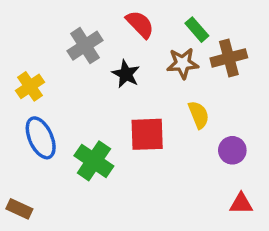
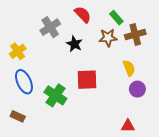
yellow semicircle: (199, 115) -> (129, 68), moved
red triangle: (241, 204) -> (128, 126), moved
brown rectangle: (19, 209) -> (18, 116), moved

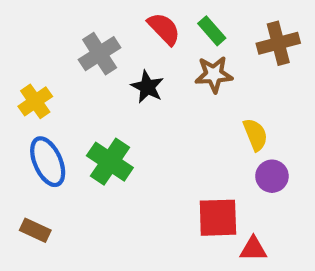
green rectangle: (116, 18) -> (212, 31), moved
brown cross: (135, 34) -> (278, 43), moved
red square: (87, 80) -> (218, 218), moved
green cross: (55, 95) -> (110, 162), moved

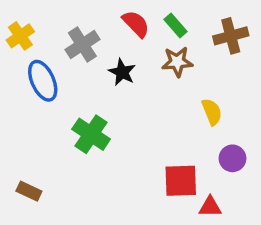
yellow cross: (35, 101) -> (20, 36), moved
blue ellipse: (48, 162) -> (43, 81), moved
purple circle: (272, 176) -> (232, 158), moved

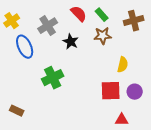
yellow semicircle: (212, 112) -> (123, 65), turned 35
green cross: (91, 134) -> (53, 78), turned 30
red square: (181, 181) -> (111, 91), moved

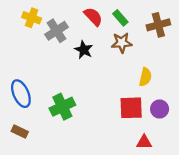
yellow cross: (12, 21) -> (32, 18), moved, turned -35
blue ellipse: (25, 47) -> (21, 94), moved
green cross: (53, 78) -> (62, 107), moved

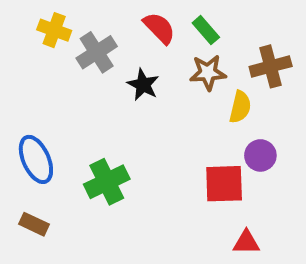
brown cross: (158, 25) -> (271, 66), moved
yellow semicircle: (145, 77) -> (240, 107), moved
purple circle: (160, 109) -> (260, 155), moved

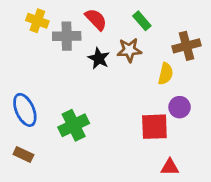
red semicircle: (159, 28) -> (96, 19), moved
gray cross: (97, 52) -> (67, 36), turned 32
brown star: (208, 73) -> (129, 50), moved

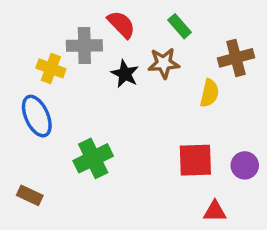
yellow cross: (37, 21) -> (51, 68), moved
purple circle: (180, 107) -> (245, 165), moved
blue ellipse: (25, 110) -> (37, 116), moved

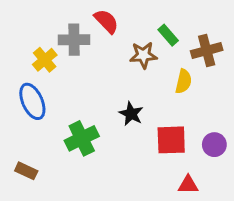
green rectangle: (180, 26) -> (168, 35), moved
yellow cross: (51, 68) -> (45, 60), turned 30
black star: (125, 74) -> (131, 114), moved

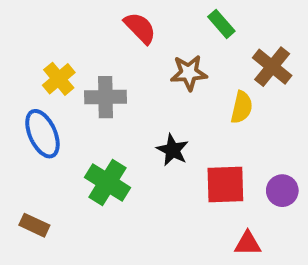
green rectangle: (168, 35) -> (221, 24), moved
gray cross: (74, 40) -> (105, 97), moved
brown cross: (207, 51) -> (272, 67), turned -36
green cross: (82, 138) -> (108, 182), turned -32

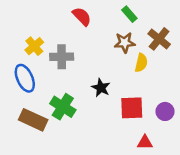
brown star: (189, 73) -> (125, 43), moved
brown rectangle: (34, 225) -> (33, 120), moved, size x1.6

